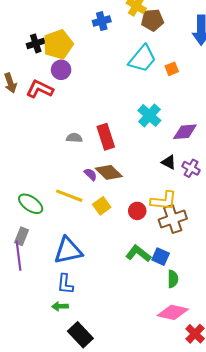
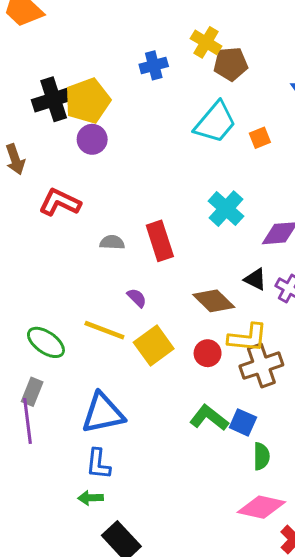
black cross: (36, 43) -> (54, 99), size x1.5
red L-shape: (40, 89) -> (60, 202), moved
brown diamond: (109, 172) -> (214, 301), moved
yellow square: (102, 206) -> (154, 346), size x1.4

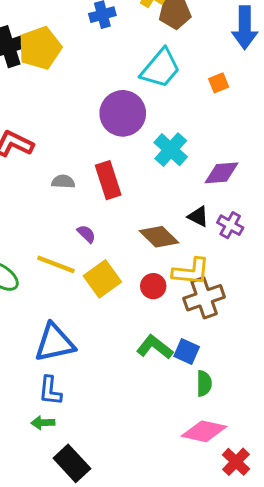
orange square: (260, 138) -> (219, 83), moved
purple circle: (92, 139) -> (123, 113), moved, size x1.6

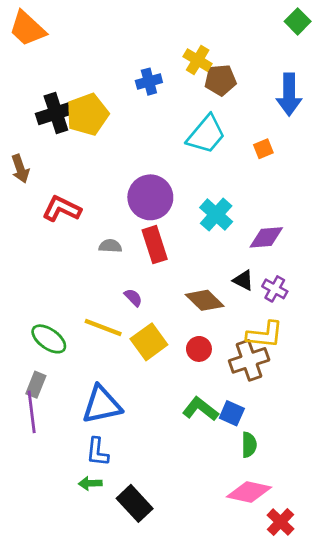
purple circle: (123, 113) -> (150, 197), moved
yellow L-shape: (191, 272) -> (265, 335), moved
black rectangle: (72, 463) -> (135, 503), moved

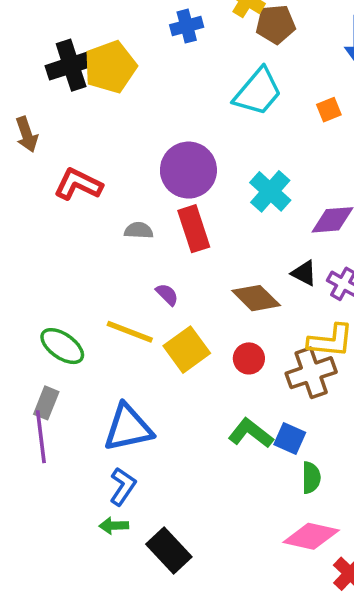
blue L-shape: (97, 452) -> (123, 486), turned -152

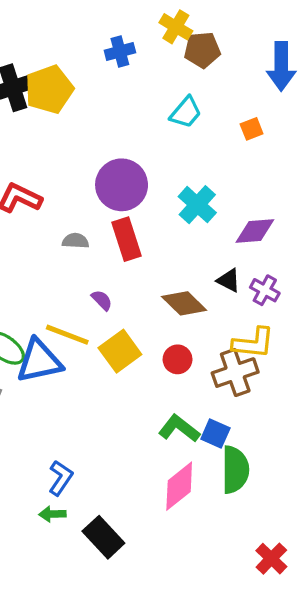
cyan trapezoid: (258, 92) -> (186, 112), size x0.7
blue triangle: (128, 428) -> (39, 361), moved
green semicircle: (311, 478) -> (235, 470), size x1.6
pink diamond: (311, 536) -> (179, 486), moved, turned -51

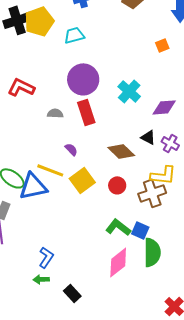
cyan trapezoid: (186, 112) -> (74, 35), moved, turned -145
black rectangle: (103, 537) -> (72, 293), size x0.7

